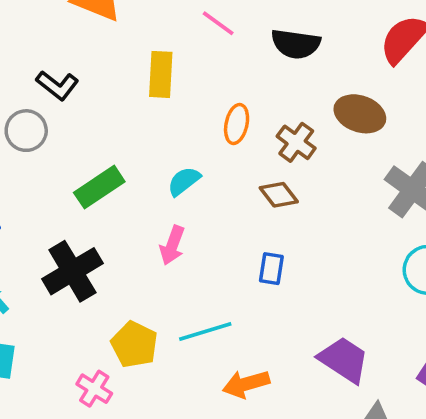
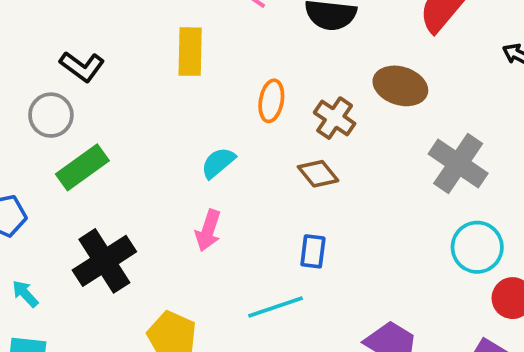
green rectangle: (99, 187) -> (82, 167), moved
cyan line: (205, 331) -> (275, 307), moved

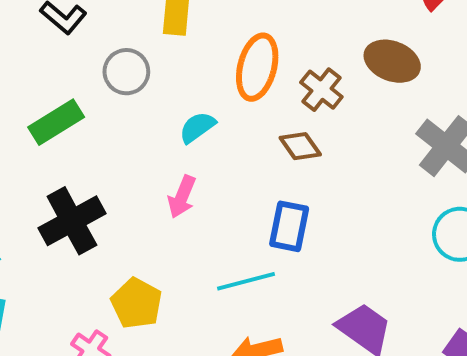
orange ellipse: (271, 101) -> (257, 67), size x1.5
gray circle: (51, 115) -> (126, 72), moved
blue rectangle: (313, 251) -> (289, 226), size x1.4

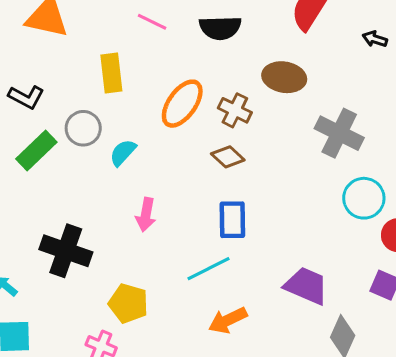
orange ellipse: (257, 67) -> (182, 104), turned 33
green rectangle: (56, 122) -> (36, 150), moved
cyan semicircle: (197, 127) -> (123, 153), moved
black cross: (72, 221) -> (66, 251), turned -30

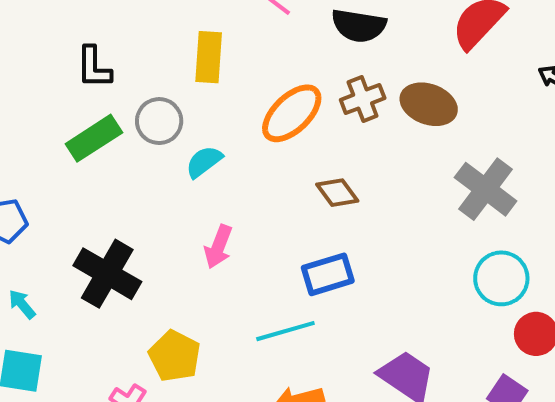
black L-shape: (26, 97) -> (94, 67), turned 51
brown cross: (235, 110) -> (363, 99), moved, turned 32
blue rectangle: (232, 220) -> (328, 274), turned 63

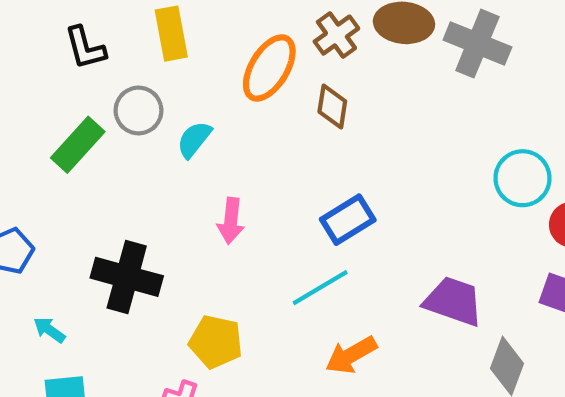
black L-shape: (94, 67) -> (85, 48), moved
gray cross: (486, 189) -> (477, 44), moved
brown diamond: (337, 193) -> (332, 107), moved, turned 60

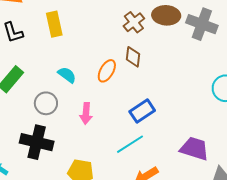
orange ellipse: (269, 68) -> (107, 71), moved, size x0.7
gray circle: (138, 110) -> (46, 103), moved
cyan semicircle: (194, 139) -> (67, 75), turned 90

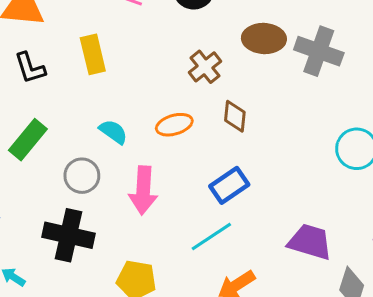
brown cross: (134, 22) -> (205, 67), moved
brown diamond: (133, 57) -> (235, 116), moved
orange ellipse: (107, 71) -> (174, 125), turned 45
pink arrow: (86, 113) -> (143, 190), size x1.4

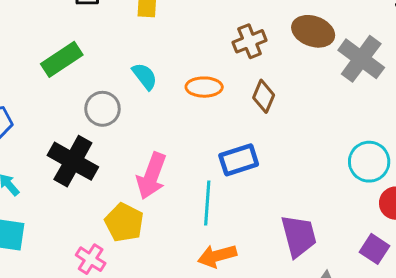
pink arrow: (143, 190) -> (151, 176), moved
cyan line: (211, 236) -> (207, 203), turned -69
purple trapezoid: (310, 242) -> (299, 236), turned 42

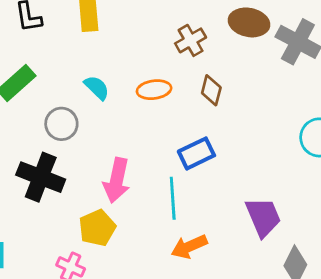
yellow pentagon: (124, 223) -> (97, 228), turned 30

